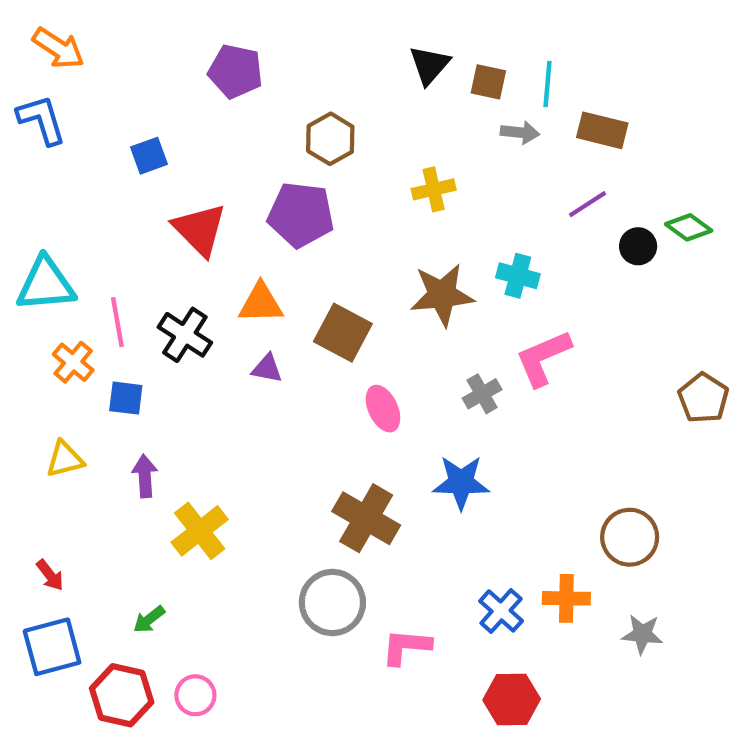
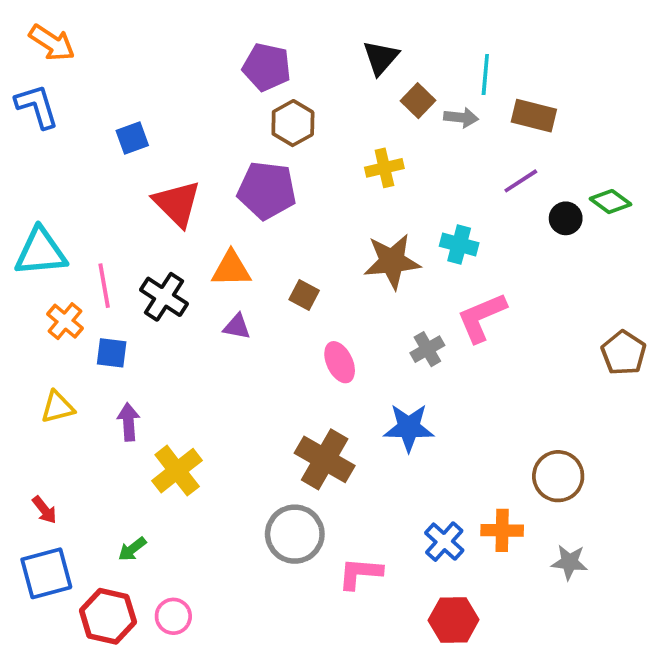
purple pentagon: (235, 71) -> (267, 67), moved
brown square: (488, 82) -> (418, 101), moved, turned 32
brown square: (343, 333) -> (304, 295), size x0.6

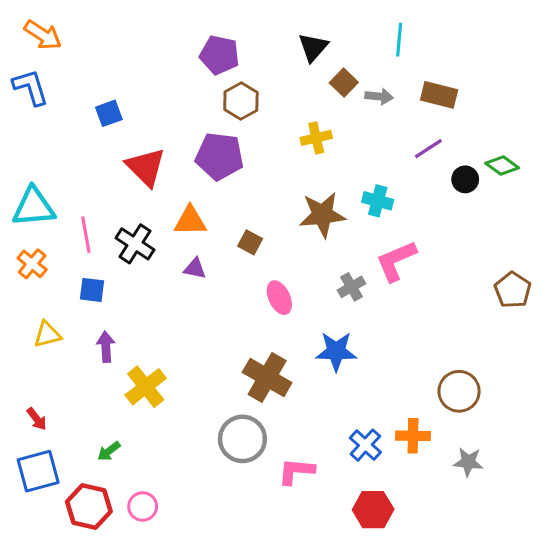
cyan line: (485, 74) -> (399, 40), moved
orange cross: (65, 321) -> (32, 264), moved

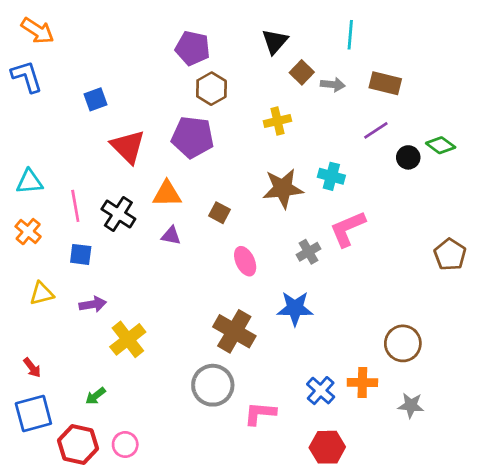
cyan triangle: (34, 207) -> (29, 182), size x0.7
purple arrow: (106, 347) -> (93, 304), turned 85

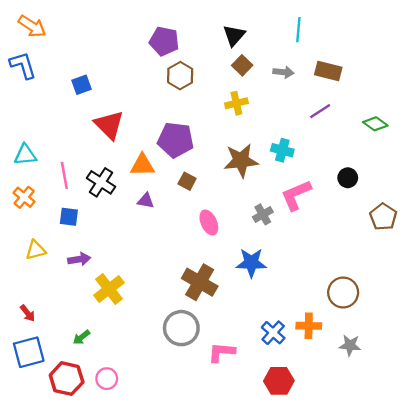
brown square: (302, 72) -> (242, 65), moved
purple pentagon: (193, 137) -> (176, 140), moved
black circle: (408, 157) -> (348, 178), moved

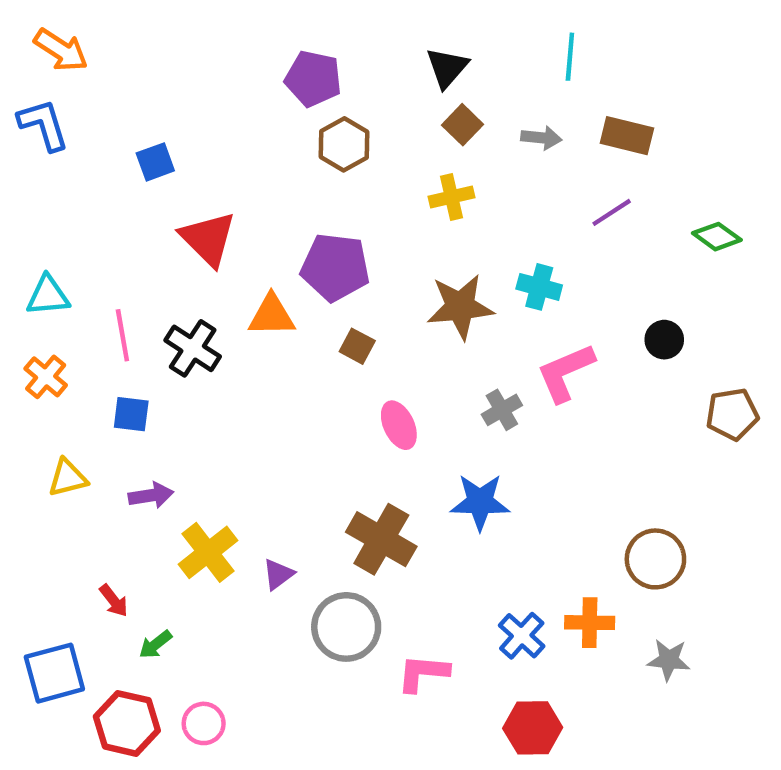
purple triangle: (146, 201) -> (278, 574), moved, turned -48
brown pentagon: (383, 217) -> (732, 414), turned 30
red arrow: (28, 313) -> (114, 601), moved

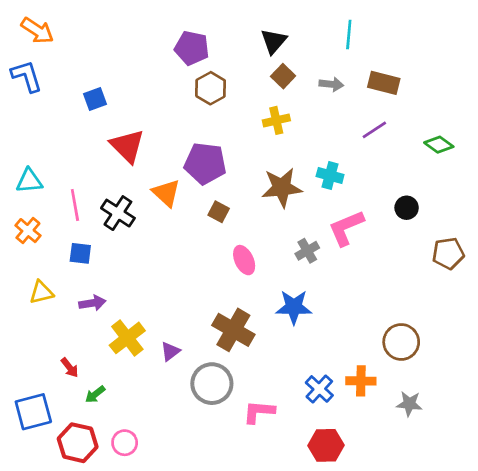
orange triangle: (272, 315) -> (166, 193), turned 44

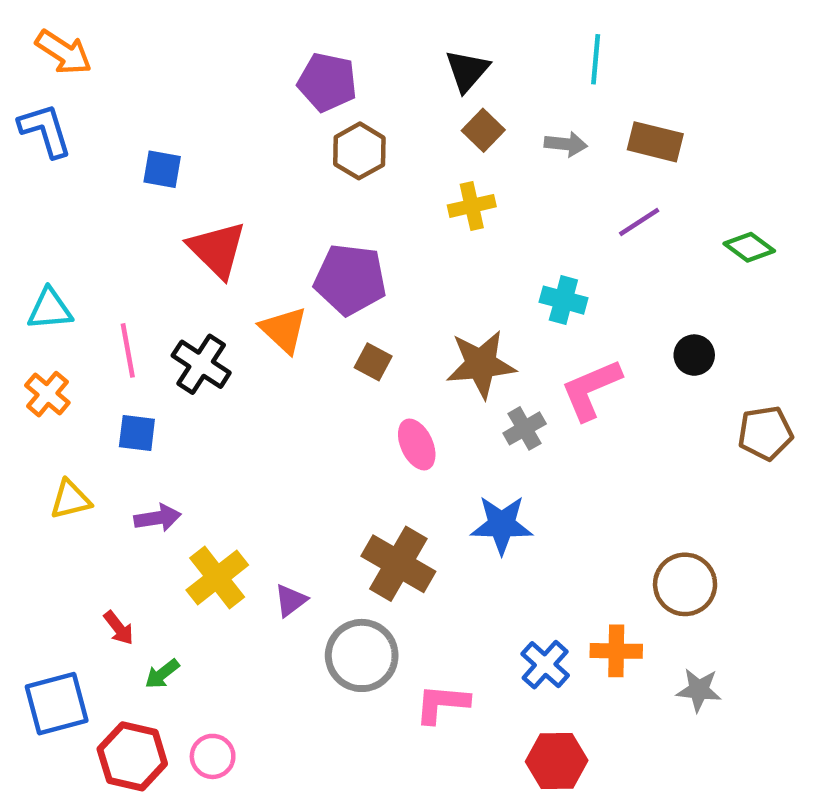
blue square: (95, 99) -> (162, 169), turned 30
brown star: (282, 188) -> (481, 364), moved

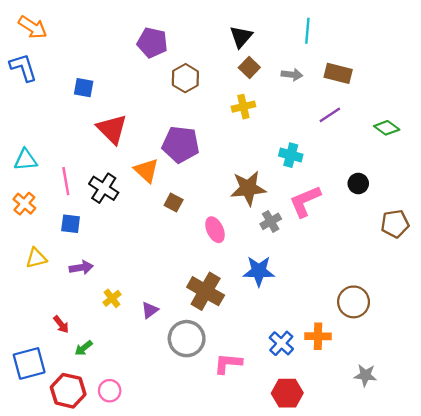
purple pentagon: (327, 82) -> (152, 43), moved
brown square: (373, 362) -> (174, 202), moved
yellow cross: (217, 578) -> (112, 298), size x0.6
gray star: (699, 690) -> (365, 375), moved

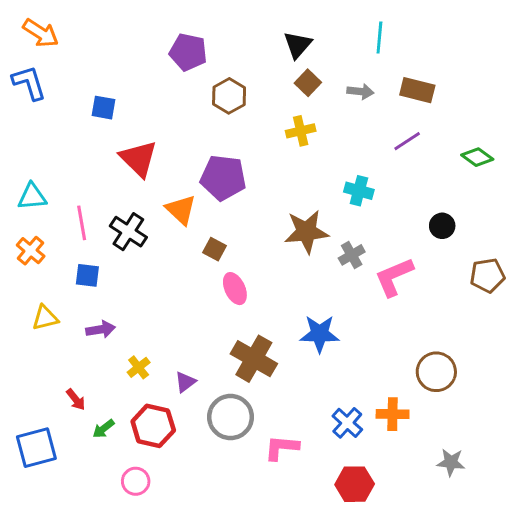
pink L-shape: (305, 201) -> (394, 277), moved
gray cross: (271, 221) -> (352, 255), moved
pink ellipse: (215, 230) -> (235, 289), moved
red hexagon: (68, 391) -> (153, 426), moved

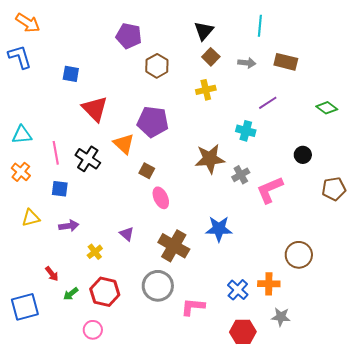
purple line: (407, 141) -> (268, 103), moved
purple triangle: (185, 382) -> (127, 234), moved, turned -42
gray star: (451, 462) -> (281, 317), moved

